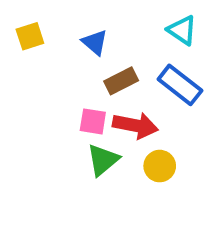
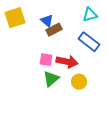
cyan triangle: (182, 30) -> (90, 15), turned -49
yellow square: (30, 36) -> (15, 18), size x1.5
brown rectangle: (121, 81) -> (54, 30), moved

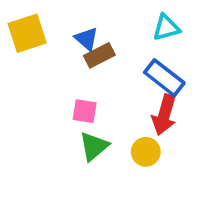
red arrow: (67, 62) -> (164, 115), moved, turned 95

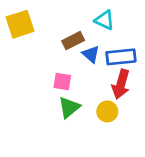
cyan triangle: (166, 28) -> (105, 20), moved, turned 40
blue triangle: (86, 39) -> (91, 54), moved
blue rectangle: (164, 78) -> (121, 57), turned -44

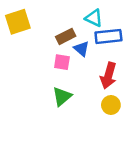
blue rectangle: (121, 57) -> (108, 36), moved
pink square: (62, 81) -> (62, 62), moved
yellow circle: (107, 111) -> (111, 105), moved

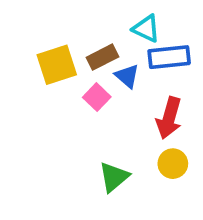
yellow square: (18, 22) -> (57, 65), moved
pink square: (62, 62) -> (97, 97), turned 35
green triangle: (62, 96) -> (114, 177), moved

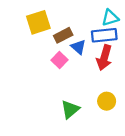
cyan triangle: (146, 29) -> (110, 18), moved, turned -42
yellow square: (57, 65) -> (38, 22), moved
red arrow: (169, 118) -> (104, 58), moved

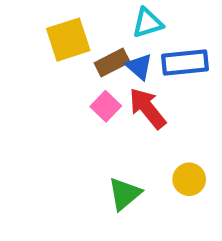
cyan triangle: (110, 18) -> (147, 23), moved
blue triangle: (78, 47) -> (139, 67), moved
red arrow: (104, 58) -> (147, 108), moved, turned 125

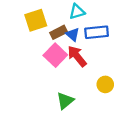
pink square: (106, 106) -> (55, 55), size x1.5
yellow circle: (189, 179) -> (105, 84), moved

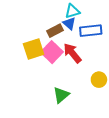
yellow square: (36, 20) -> (34, 49), moved
blue triangle: (73, 34) -> (69, 23), moved

